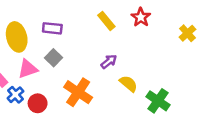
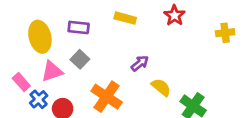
yellow rectangle: (106, 21) -> (125, 18), moved, turned -36
yellow cross: (187, 33) -> (225, 33), turned 35

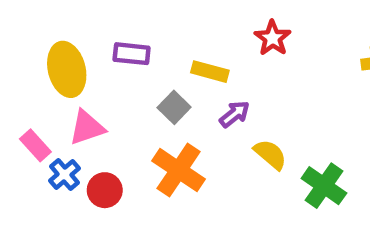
red star: (174, 15) -> (273, 38), moved
yellow rectangle: (125, 18) -> (210, 72), moved
gray square: (80, 59) -> (174, 107), moved

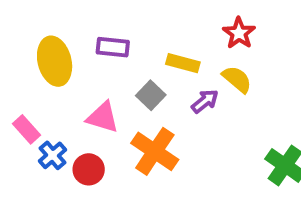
pink triangle: (87, 128) -> (103, 117), moved, turned 36
yellow semicircle: (270, 154) -> (237, 79), moved

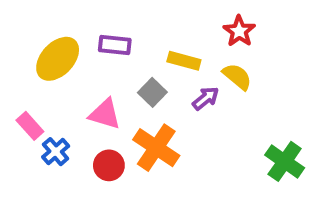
yellow ellipse: (55, 61) -> (58, 59), turned 57
red circle: (89, 169) -> (109, 165), moved

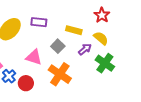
green cross: (285, 161) -> (105, 63), moved
red circle: (109, 165) -> (26, 83), moved

